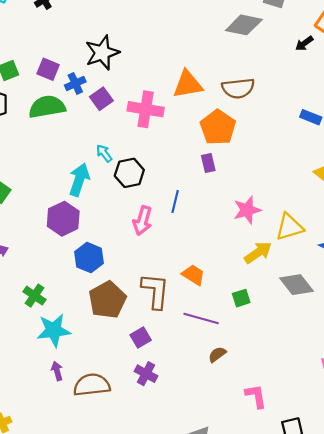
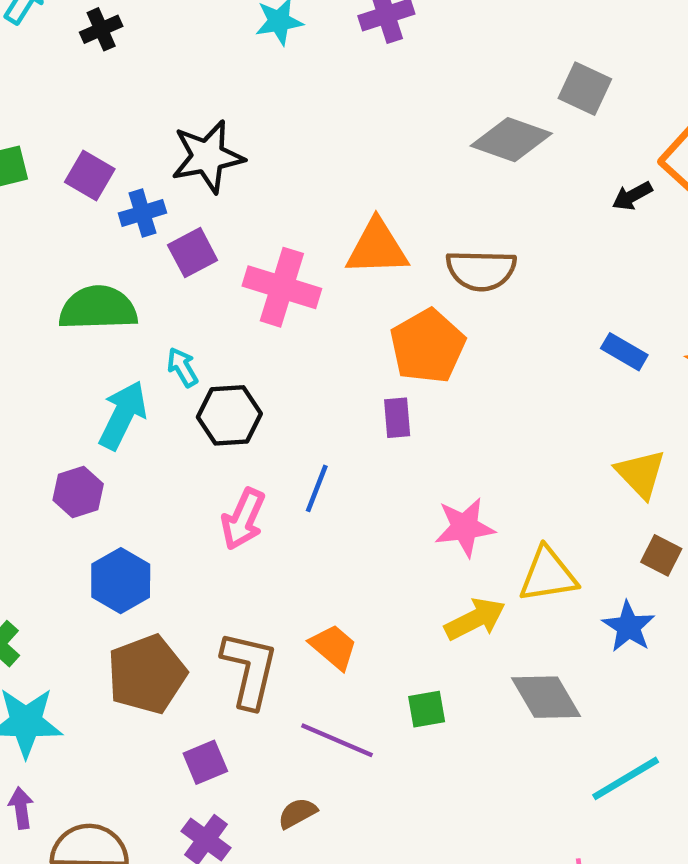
green semicircle: (47, 107) -> (98, 308), moved
purple hexagon: (63, 219) -> (78, 492), size x0.7
brown semicircle: (217, 354) -> (297, 813), moved

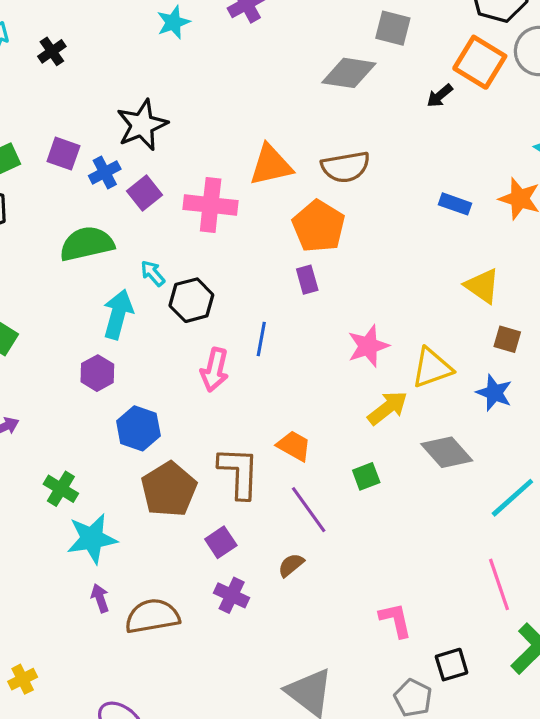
purple line: (337, 740) -> (309, 510), turned 42

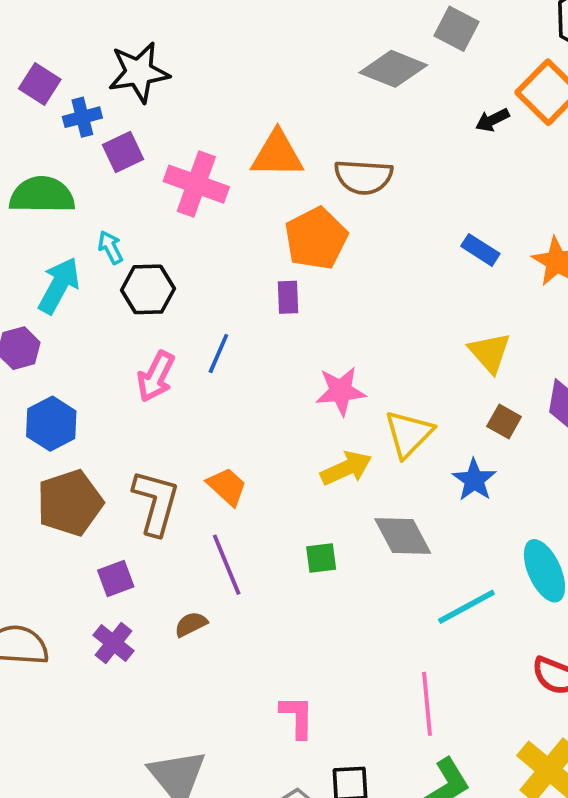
yellow triangle: (432, 368) -> (409, 434), turned -39
green square: (366, 476) -> (321, 558), moved

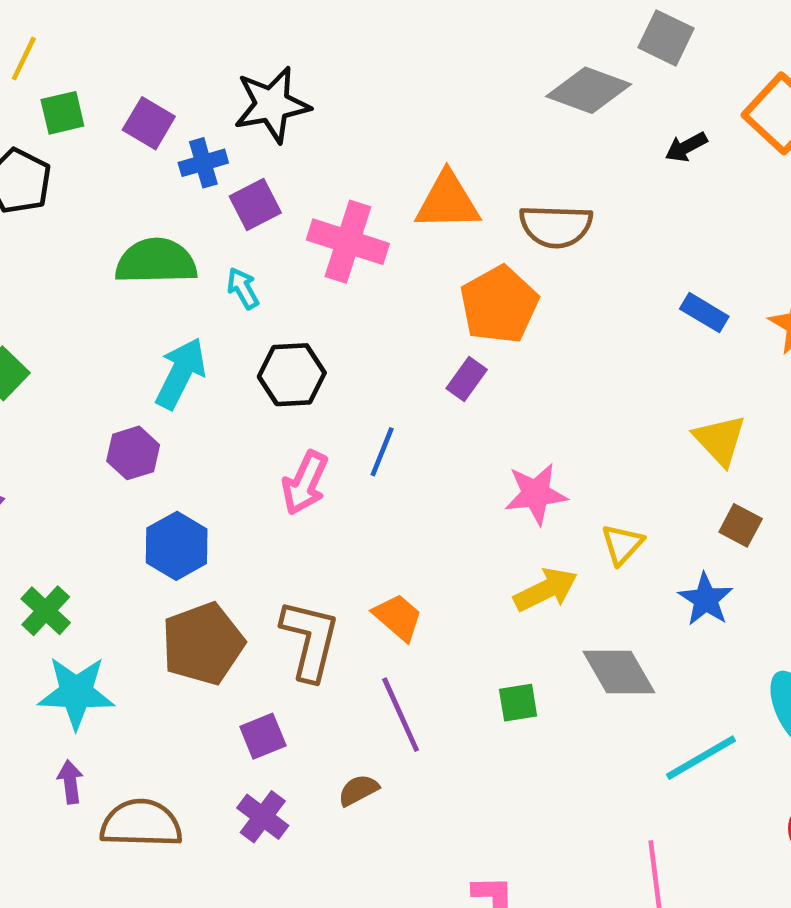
black arrow: (492, 120) -> (686, 147), moved
cyan arrow: (110, 247) -> (243, 288), moved
purple rectangle: (288, 297) -> (467, 379), turned 40
yellow triangle: (409, 434) -> (622, 544), size x0.7

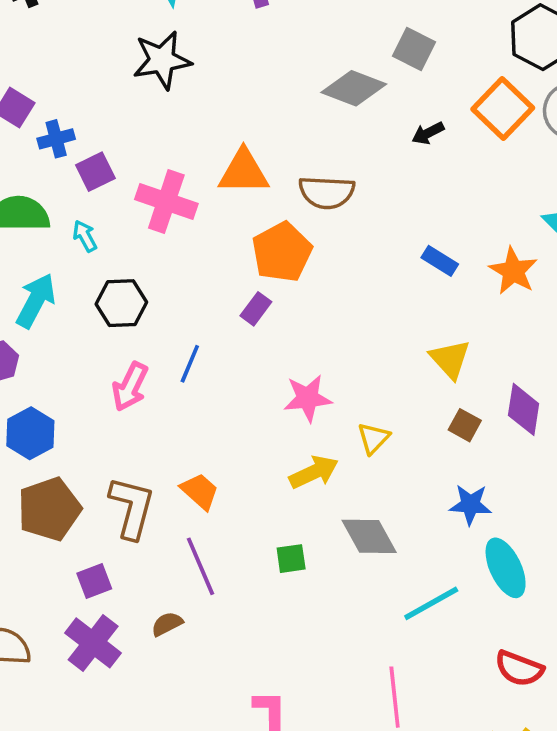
black star: (272, 105) -> (162, 60), moved
blue star: (706, 599) -> (470, 505), moved, turned -30
purple cross: (263, 817) -> (93, 643), size x1.4

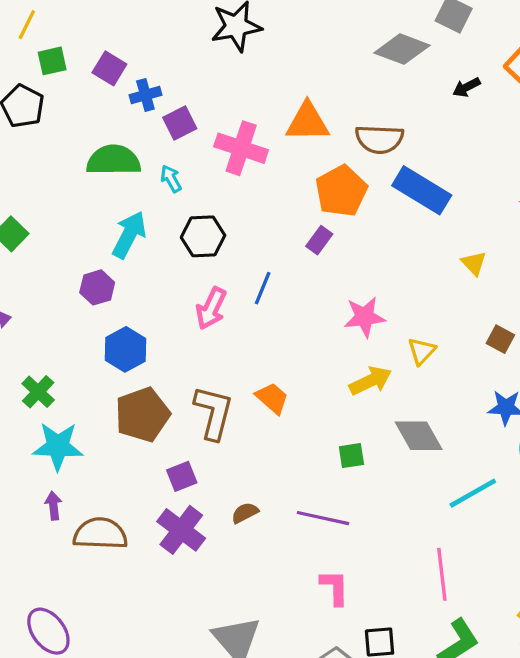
blue rectangle: (440, 261) -> (422, 190), moved, size x1.8
yellow triangle: (450, 359) -> (474, 263), moved, size x0.7
purple line: (200, 566) -> (323, 518), moved, turned -54

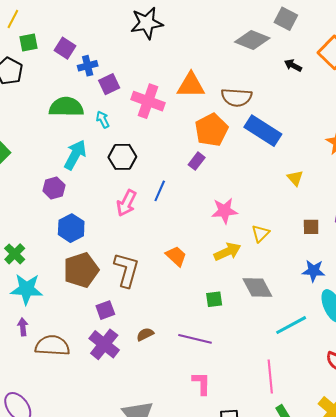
black arrow: (466, 87) -> (293, 65), turned 54
brown square: (500, 339) -> (311, 227), turned -30
orange trapezoid: (272, 398) -> (176, 256), moved

